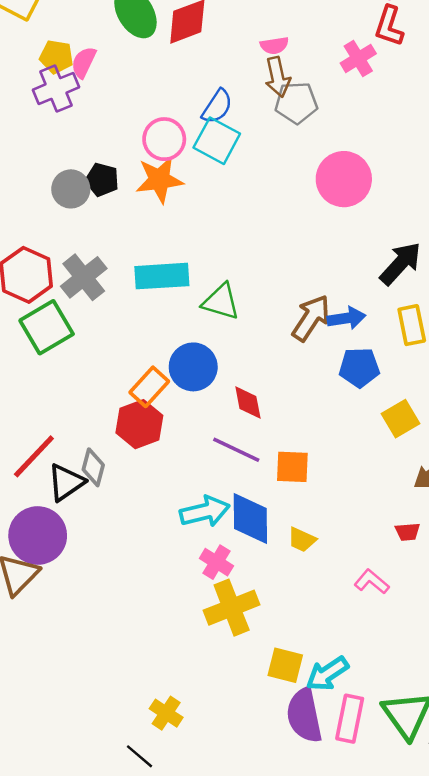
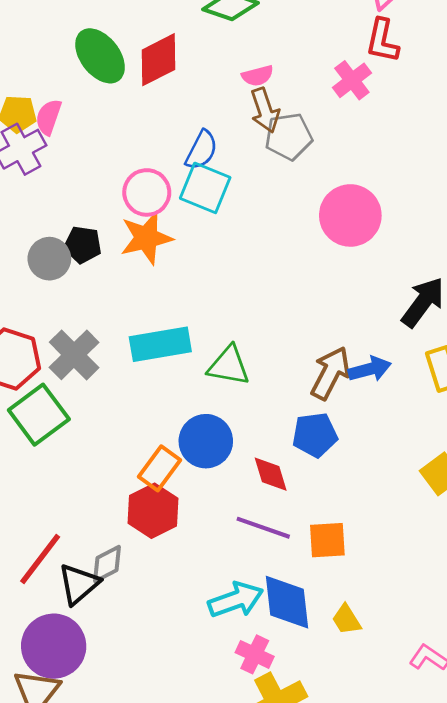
blue pentagon: (359, 367) -> (315, 435), moved
gray diamond: (93, 467) -> (107, 564), turned 54
yellow trapezoid: (302, 540) -> (346, 619), turned 40

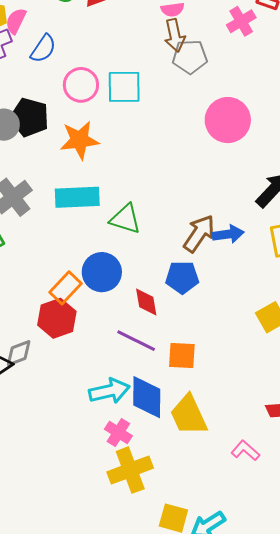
blue semicircle: (201, 150) -> (43, 49), moved
cyan square: (205, 188) -> (124, 87), turned -30
orange star: (146, 238) -> (80, 140), moved
black pentagon: (83, 245) -> (29, 117), size x1.4
yellow trapezoid: (346, 619) -> (189, 415), size x1.8

